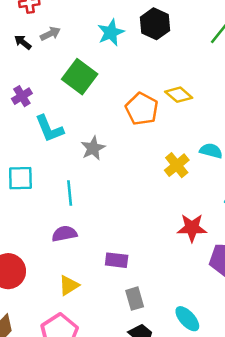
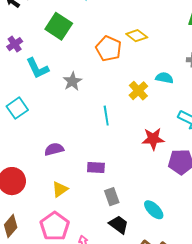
cyan square: (20, 178) -> (17, 108), turned -30
cyan line: (70, 193) -> (106, 116), moved

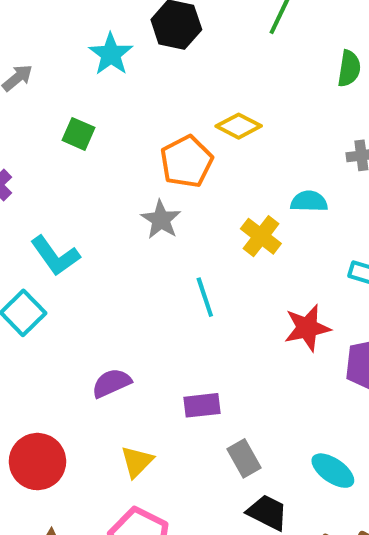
green square: (59, 26) -> (78, 134), size x0.6
orange pentagon: (109, 49) -> (187, 162), turned 30
cyan L-shape: (37, 68) -> (55, 256), moved
gray star: (72, 81) -> (161, 220), moved

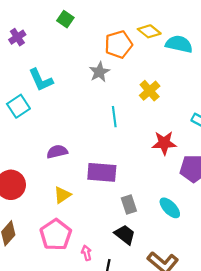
cyan semicircle: (309, 201) -> (179, 44), moved, size x1.4
purple rectangle: (202, 405) -> (102, 172), size x1.5
gray rectangle: (244, 458) -> (129, 205), moved
cyan ellipse: (333, 471) -> (170, 208), moved

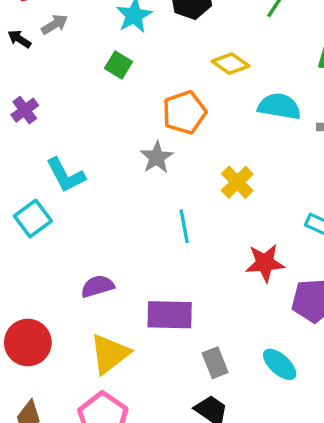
green square: (65, 19) -> (119, 65), moved
yellow diamond: (149, 31) -> (230, 64), moved
yellow triangle: (62, 195) -> (110, 354), size x1.5

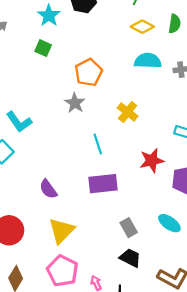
yellow diamond: (230, 64) -> (142, 27), moved
purple semicircle: (98, 286) -> (48, 189), turned -102
purple rectangle: (170, 315) -> (103, 184), moved

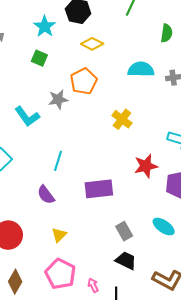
yellow diamond: (142, 27) -> (92, 44), moved
gray star: (75, 103) -> (58, 99), moved, turned 30
cyan L-shape: (19, 122) -> (27, 116), moved
cyan line: (98, 144) -> (58, 161), moved, turned 36
yellow triangle: (61, 231) -> (59, 235), size x0.6

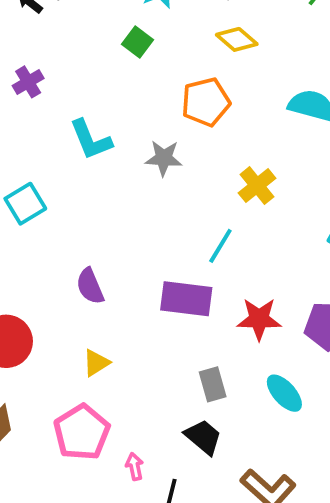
gray star: (58, 99) -> (164, 158), moved
cyan line: (58, 161) -> (220, 246), moved
red star: (146, 166) -> (259, 319), moved

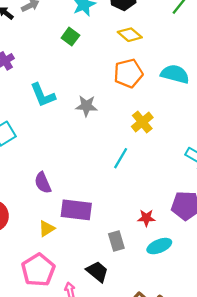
orange pentagon: (206, 102) -> (128, 73), moved
purple rectangle: (186, 299) -> (76, 210), moved
red star: (259, 319) -> (146, 218), moved, size x0.7
cyan ellipse: (284, 393) -> (159, 246), turned -70
black trapezoid: (203, 437) -> (97, 272), moved

